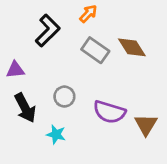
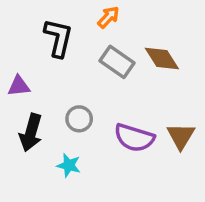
black L-shape: (48, 31) -> (58, 38), turned -32
black arrow: (25, 108) -> (31, 133), turned 44
brown triangle: (146, 125) -> (181, 136), moved

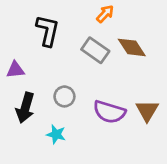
orange arrow: (108, 17) -> (105, 14), moved

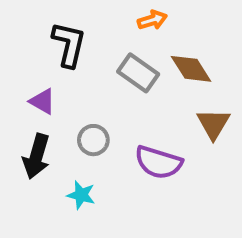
orange arrow: (105, 14) -> (152, 20), turned 30
purple triangle: (15, 70) -> (43, 101), moved, turned 36
brown triangle: (147, 111) -> (213, 124), moved

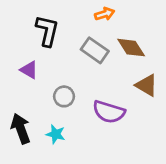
brown triangle: (213, 124) -> (146, 85), turned -30
black arrow: (36, 156) -> (21, 129), moved, turned 144

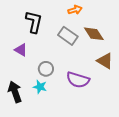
cyan star: (56, 134) -> (40, 87), moved

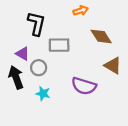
gray rectangle: (68, 36) -> (59, 45), moved, turned -36
gray circle: (46, 69) -> (39, 68), moved
black arrow: (15, 92) -> (16, 77), moved

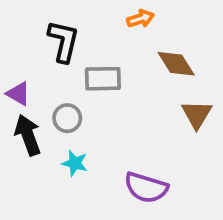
purple triangle: (22, 54) -> (18, 94), moved
brown triangle: (113, 66) -> (197, 114), turned 30
purple semicircle: (84, 86) -> (146, 188), moved

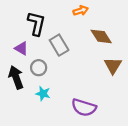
gray rectangle: (103, 79) -> (59, 45), turned 60
purple triangle: (18, 94) -> (21, 48), moved

